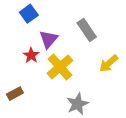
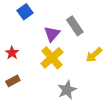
purple triangle: (48, 39) -> (52, 34), moved
red star: (31, 55) -> (12, 53), moved

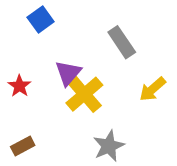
purple triangle: (52, 34) -> (68, 73), moved
brown rectangle: (13, 81) -> (23, 146), moved

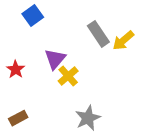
yellow arrow: (152, 89) -> (123, 41), moved
yellow cross: (84, 94) -> (68, 76), size x0.7

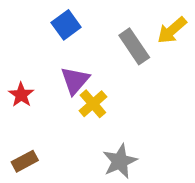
blue square: (33, 16) -> (66, 25), moved
yellow arrow: (123, 41) -> (172, 30), moved

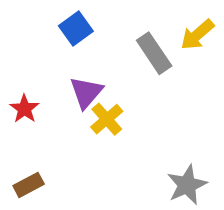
gray star: (120, 161) -> (187, 185), moved

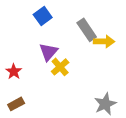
yellow arrow: (197, 35) -> (104, 41), moved, turned -138
red star: (24, 109) -> (14, 72), moved

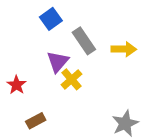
gray rectangle: (87, 30) -> (84, 41), moved
brown rectangle: (16, 104) -> (36, 121), moved

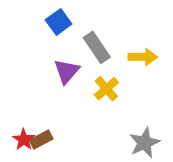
yellow cross: (71, 79) -> (106, 89), moved
red star: (16, 85) -> (24, 140), moved

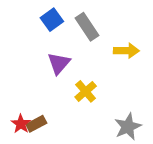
gray rectangle: (97, 47) -> (87, 27), moved
yellow cross: (106, 89) -> (86, 91), moved

